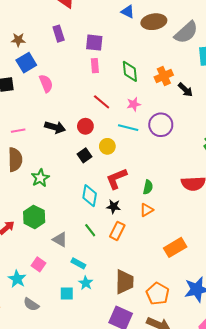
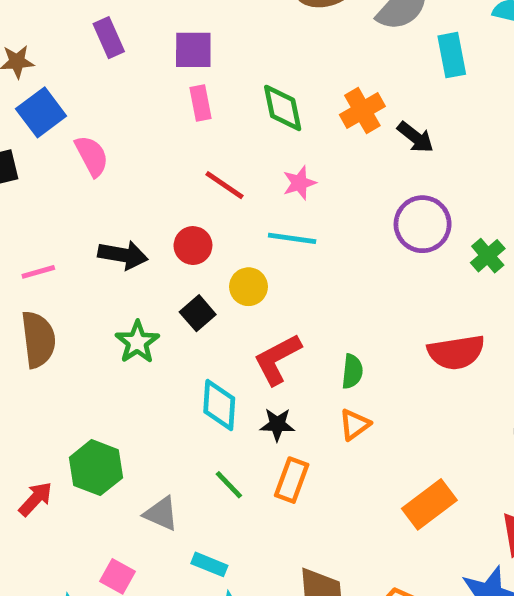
purple circle: (161, 125) -> (423, 224), moved
green star: (40, 178) -> (137, 342), moved

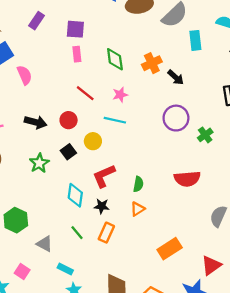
purple rectangle: (109, 38) -> (36, 21), turned 54

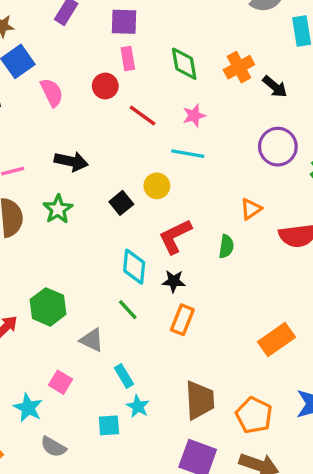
red circle: (69, 120) -> (105, 86), moved
green star: (39, 163) -> (58, 209), moved
orange triangle: (138, 209) -> (251, 209), moved
green line: (77, 233) -> (128, 310), moved
cyan rectangle: (65, 269) -> (124, 376), turned 35

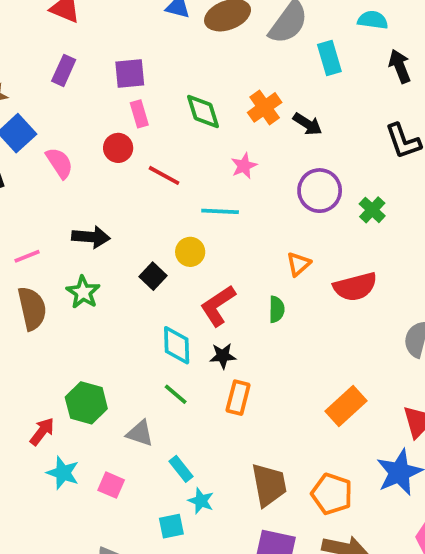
pink star: (194, 116) -> (244, 166), moved
cyan star: (28, 408) -> (63, 473), moved

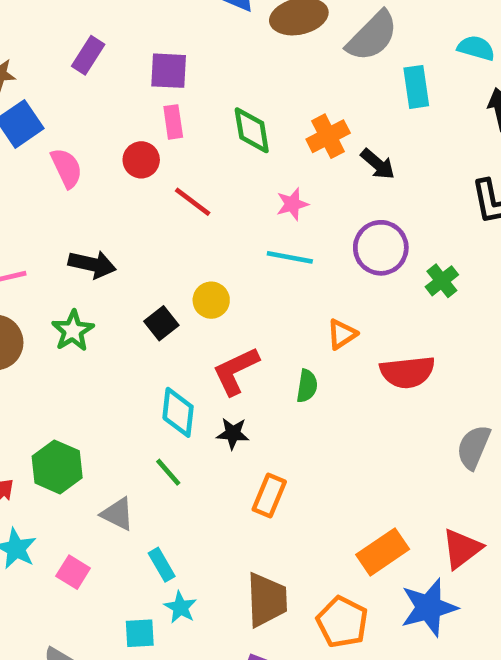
cyan line: (220, 211) -> (290, 257), moved
orange rectangle: (238, 398) -> (269, 496), moved
orange rectangle: (346, 406) -> (383, 552), moved

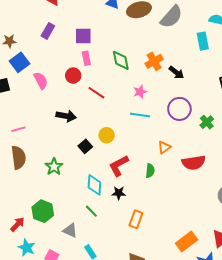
cyan rectangle: (416, 87) -> (203, 41), moved
black arrow: (92, 264) -> (66, 116), moved
green star: (73, 331) -> (54, 167), moved

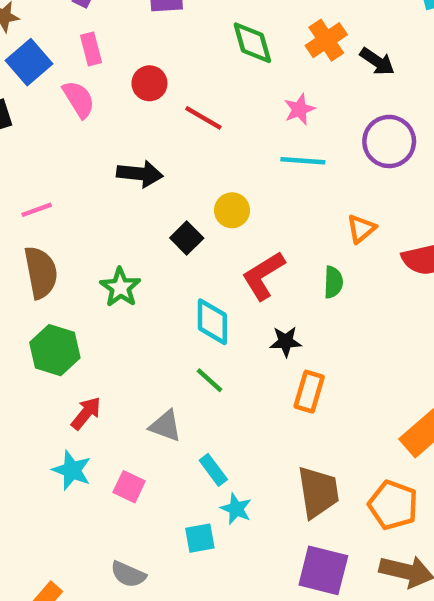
pink rectangle: (86, 58) -> (91, 49), moved
black star: (119, 193) -> (286, 342), moved
green hexagon: (43, 211) -> (55, 350), moved
red arrow: (17, 224) -> (86, 413), moved

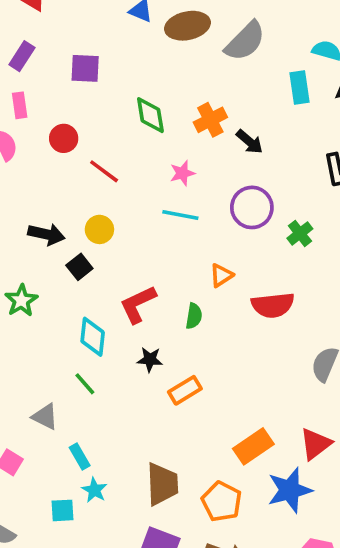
black arrow: (140, 174) -> (46, 234), moved
yellow circle: (232, 210) -> (99, 229), moved
orange rectangle: (309, 392) -> (185, 390), moved, turned 36

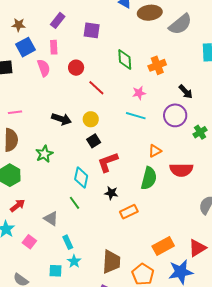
black arrow: (249, 142) -> (186, 92), moved
black square: (79, 267) -> (94, 141), moved
green semicircle: (194, 316) -> (149, 178), moved, size x1.6

